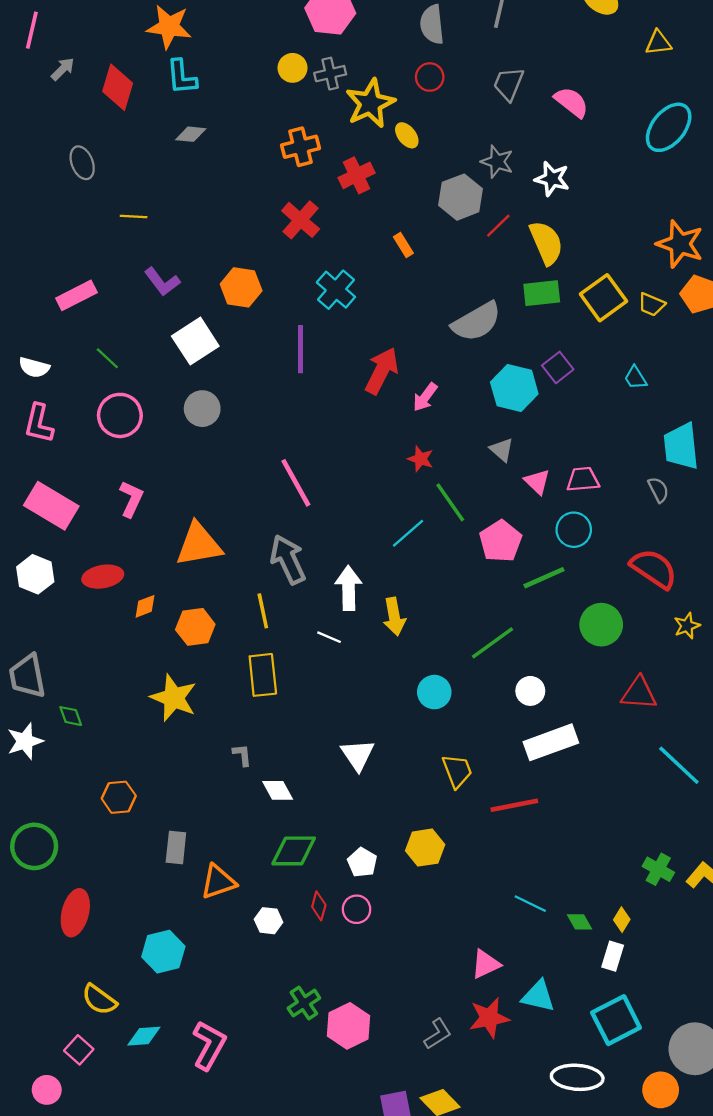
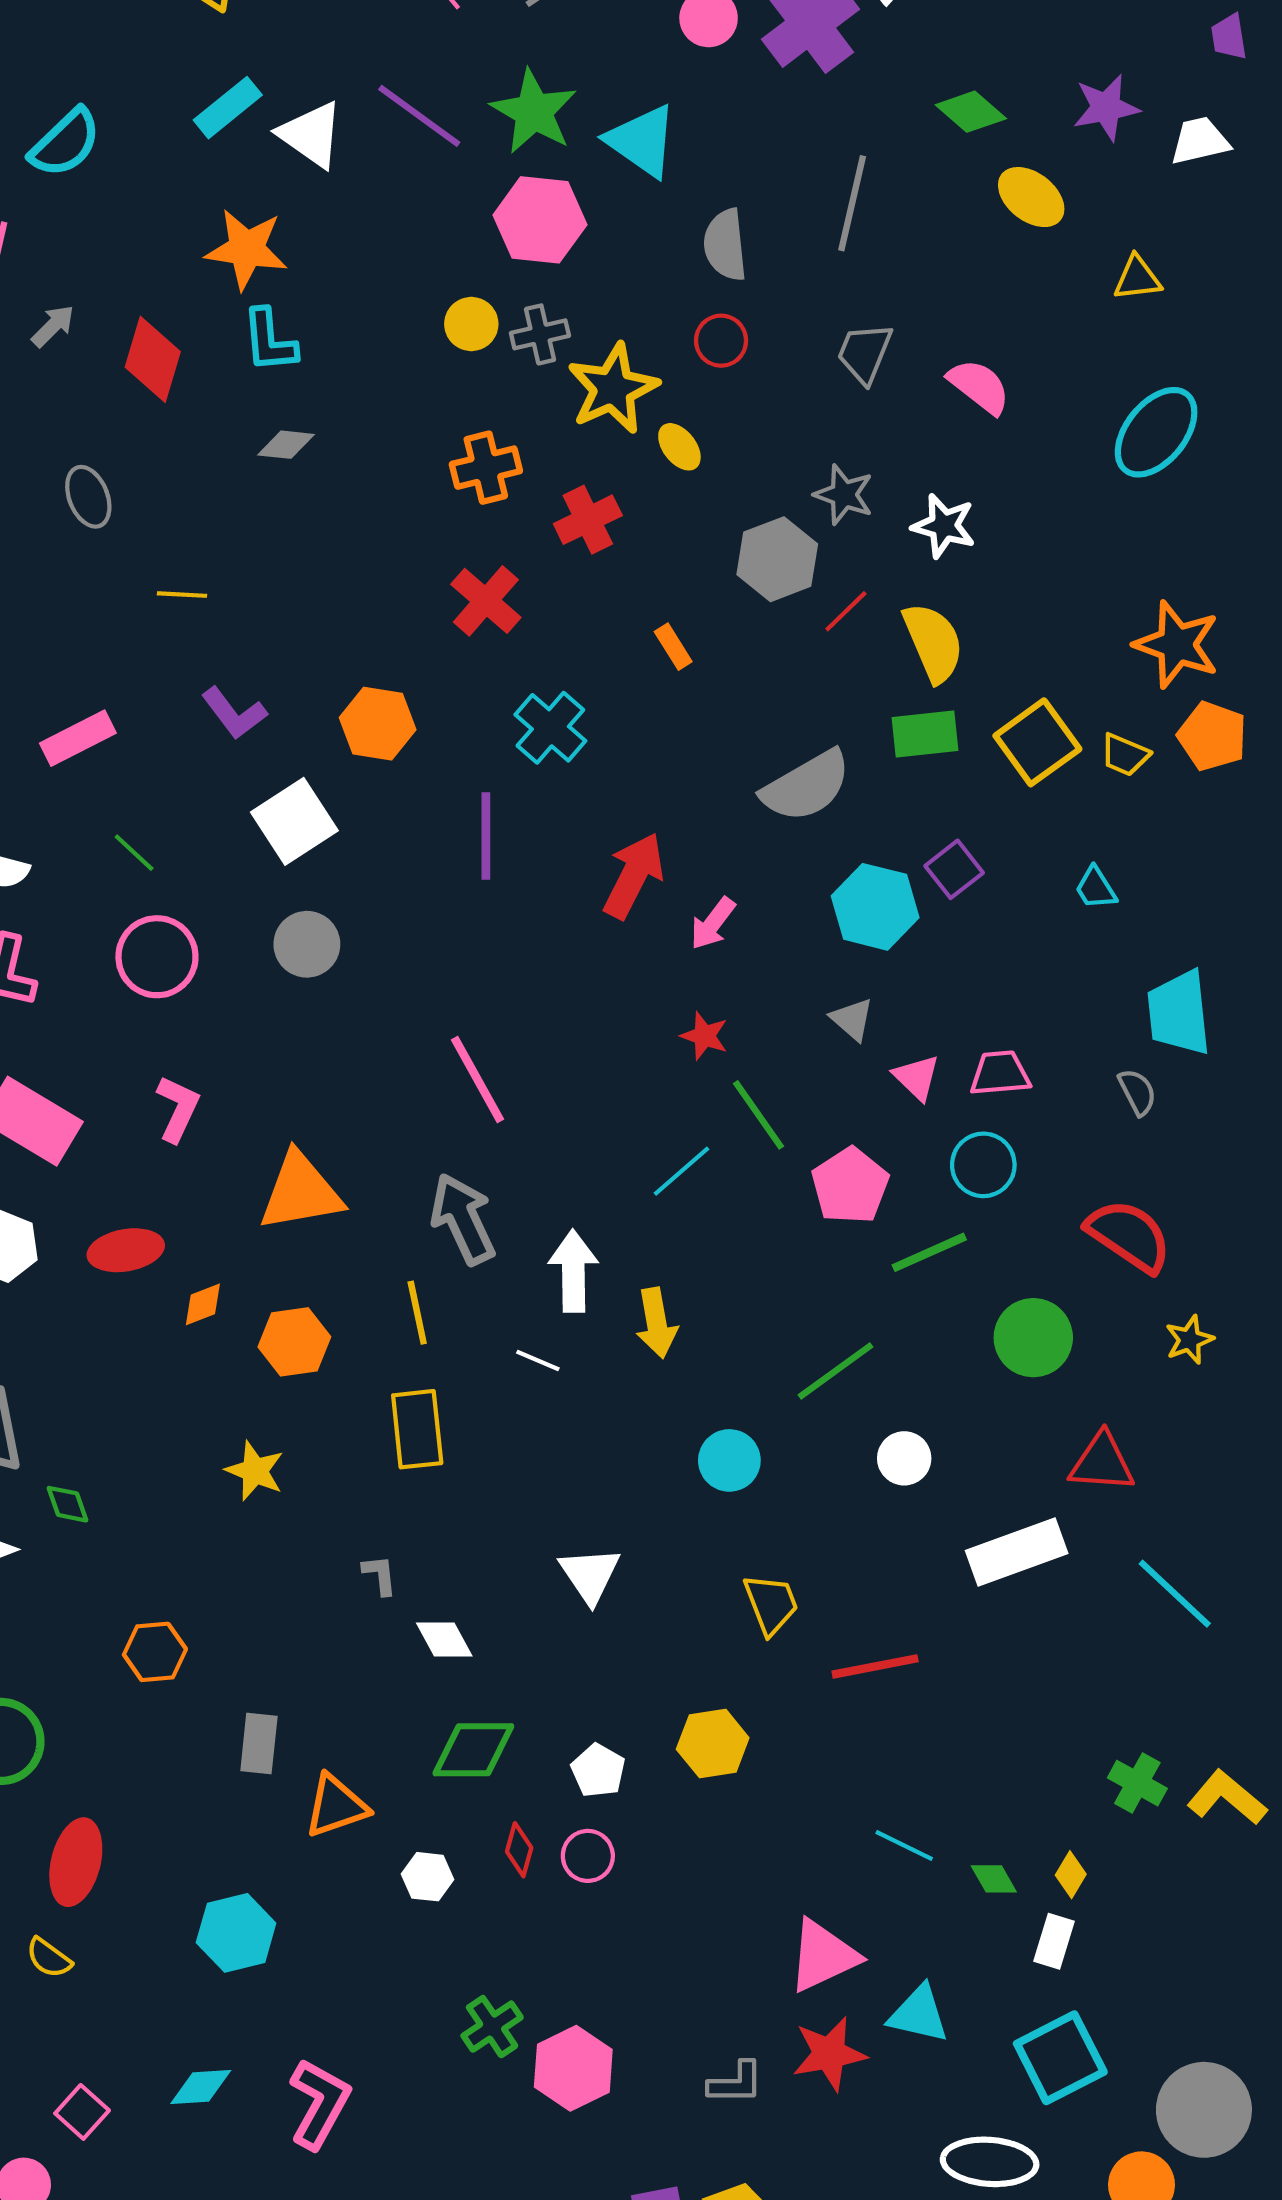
yellow star: (174, 698) -> (255, 1471), size x0.7
white rectangle: (551, 742) -> (1017, 1552), moved
pink triangle: (486, 964) -> (823, 1956), size x1.4
yellow semicircle: (99, 1000) -> (49, 1958), moved, size x0.7
gray L-shape: (438, 1034) -> (736, 2083), turned 32

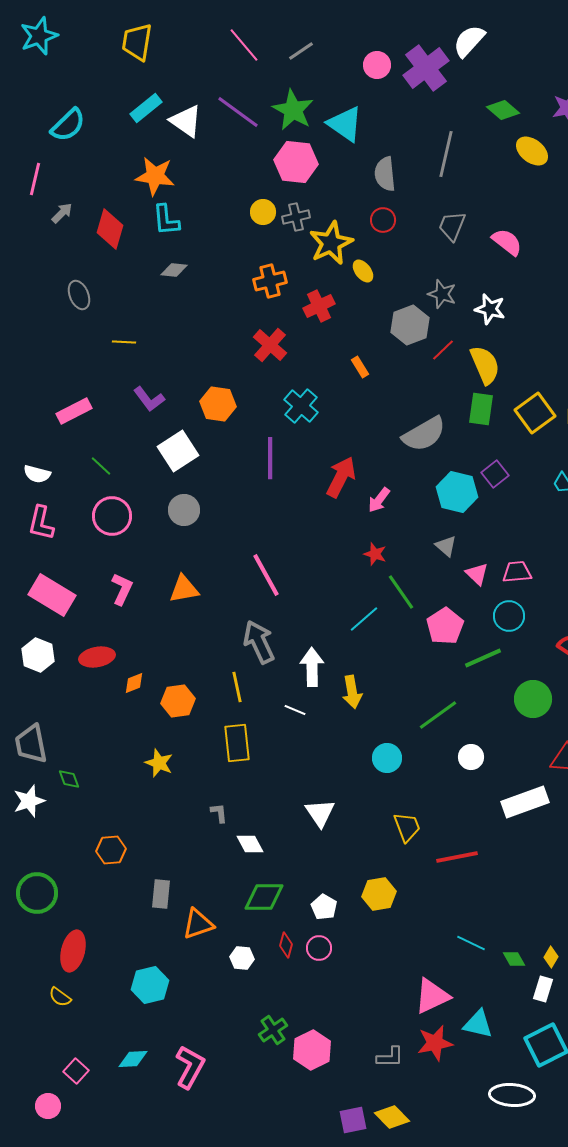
green rectangle: (925, 734) -> (481, 409), turned -76
orange triangle: (301, 1192) -> (184, 589), moved, size x0.7

